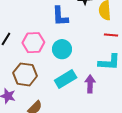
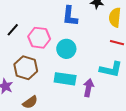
cyan rectangle: (66, 79) -> (65, 79), turned 30

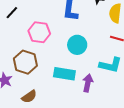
black line: (13, 30) -> (12, 13), moved
cyan circle: (66, 49) -> (77, 45), moved

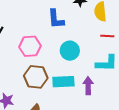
brown hexagon: (25, 62) -> (36, 77), moved

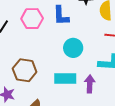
pink hexagon: (30, 46) -> (32, 19), moved
brown hexagon: (36, 77) -> (25, 70), moved

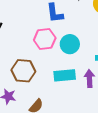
pink hexagon: (32, 19) -> (45, 39), moved

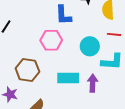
cyan circle: (70, 44) -> (90, 46), moved

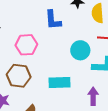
pink hexagon: (51, 40) -> (26, 45), moved
purple arrow: (93, 83) -> (93, 96), moved

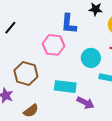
pink hexagon: (26, 45) -> (54, 45), moved
purple arrow: (93, 96) -> (85, 103), moved, turned 108

